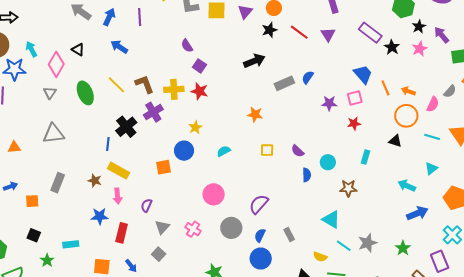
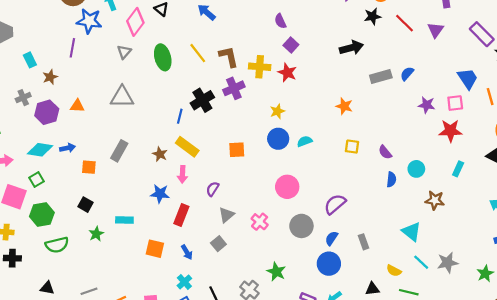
red star: (354, 123) -> (450, 131), size x1.5
blue circle: (184, 151) -> (278, 139), moved

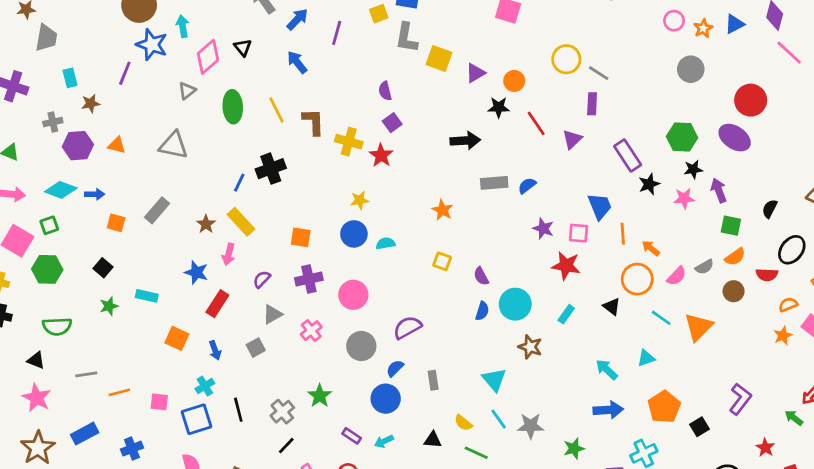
purple cross: (234, 88) -> (309, 279), moved
cyan circle: (416, 169) -> (515, 304), size x1.5
green semicircle: (57, 245) -> (57, 326), moved

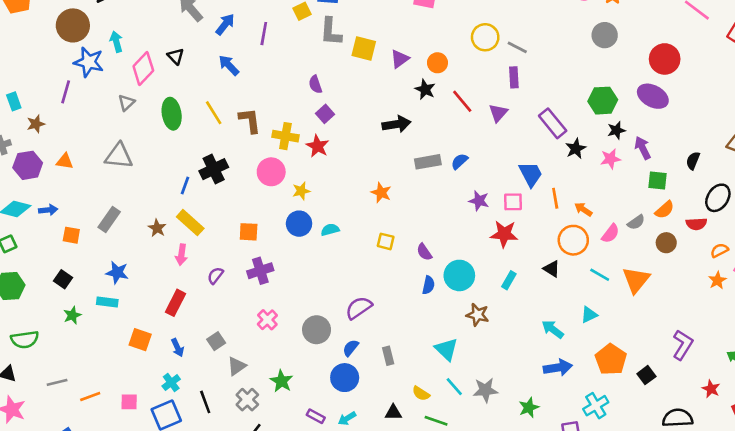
black star: (499, 107) -> (425, 89), turned 30
blue star: (196, 272) -> (117, 273), moved
pink circle: (353, 295) -> (271, 172), moved
gray triangle: (272, 314) -> (237, 366), moved

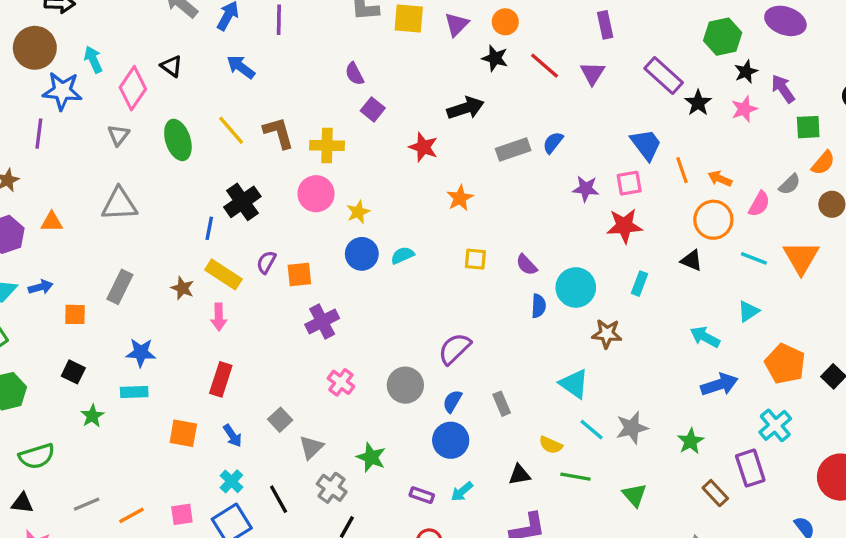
red star: (318, 146) -> (423, 147), moved
orange star: (381, 193) -> (460, 198), turned 30
purple semicircle: (215, 275) -> (266, 262), moved

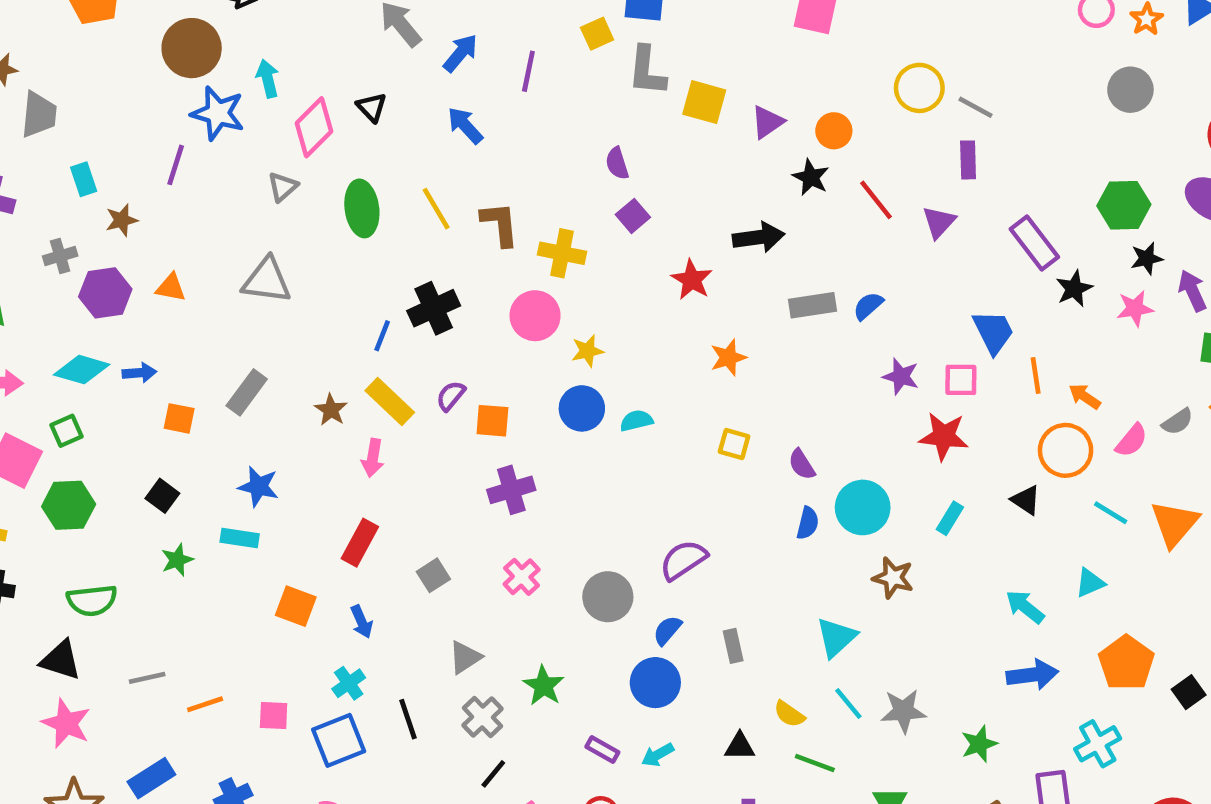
cyan triangle: (574, 384) -> (836, 637), turned 32
gray square: (280, 420) -> (433, 575), moved
black triangle: (22, 503) -> (61, 660), size x1.4

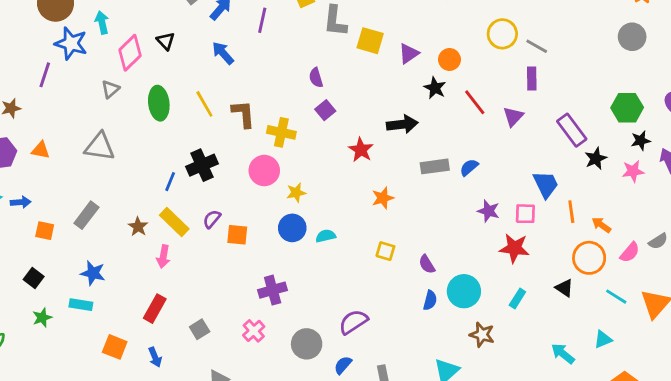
purple cross: (511, 490) -> (273, 290), moved

